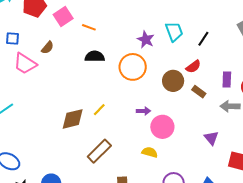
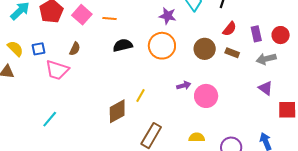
red semicircle: (193, 67) -> (229, 29), moved
purple triangle: (211, 138) -> (266, 88), moved
yellow semicircle: (150, 152) -> (197, 137), moved

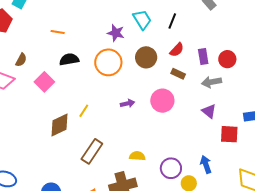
pink square: (82, 15) -> (44, 82), moved
brown circle: (205, 49) -> (146, 57), moved
pink circle: (206, 96) -> (162, 101), moved

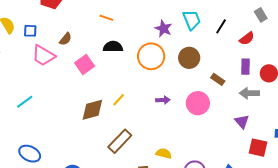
red semicircle: (177, 50) -> (247, 39), moved

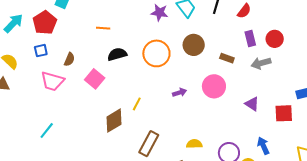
purple star: (163, 29) -> (159, 13), moved
blue square: (30, 31) -> (41, 51), moved
purple triangle: (242, 122) -> (252, 104), moved

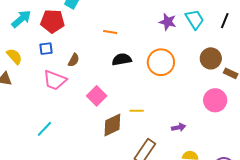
red pentagon: (45, 23) -> (52, 21), turned 30
brown circle: (194, 45) -> (211, 58), moved
pink square: (95, 79) -> (97, 96), moved
purple arrow: (180, 93) -> (179, 127), moved
yellow line: (137, 104) -> (137, 111), turned 56

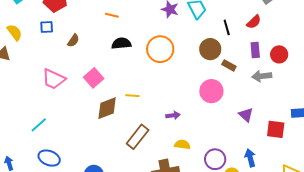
black line: (225, 21) -> (227, 27), moved, turned -42
pink trapezoid: (55, 80) -> (54, 79), moved
cyan line: (44, 129) -> (39, 125), moved

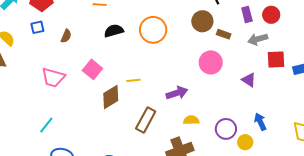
purple arrow: (173, 115) -> (177, 93), size x1.5
red square: (276, 129) -> (276, 60), moved

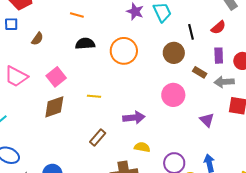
brown rectangle: (224, 34) -> (200, 72), moved
brown diamond: (111, 97) -> (54, 107), moved
brown rectangle: (146, 120) -> (98, 137), size x0.7

